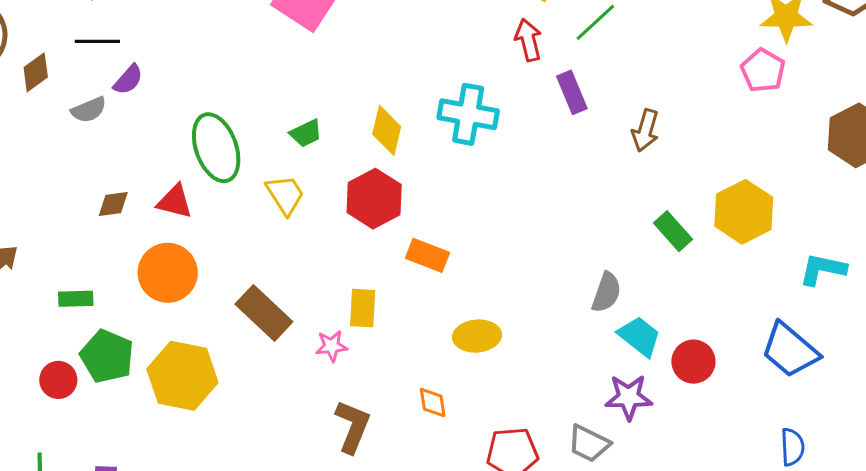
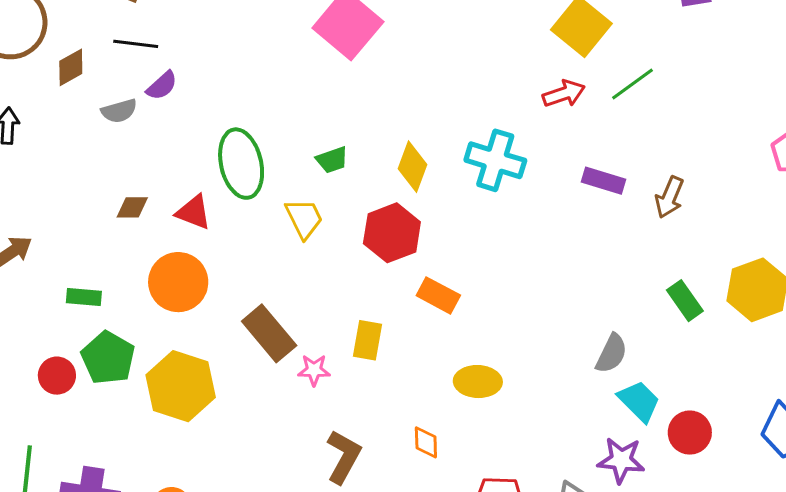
red arrow: (528, 40) -> (564, 94), turned 78
purple rectangle: (572, 92) -> (603, 181), moved, turned -57
pink star: (332, 346) -> (314, 370), moved

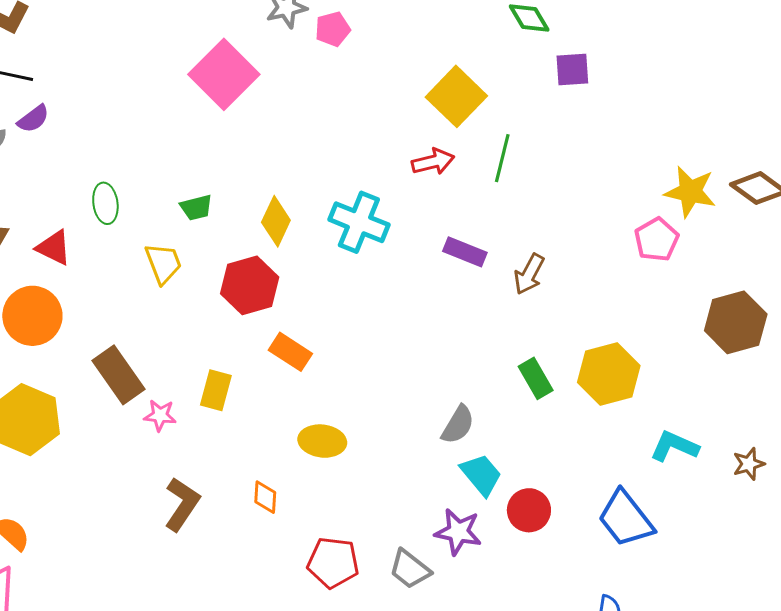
green line: (632, 84) -> (502, 158), turned -45
green ellipse: (241, 164) -> (105, 203), size x0.6

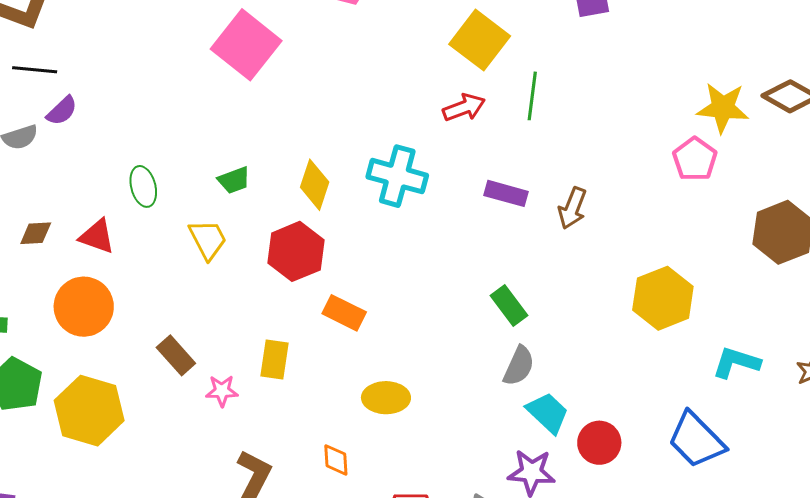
brown rectangle: (118, 375) -> (176, 355), size x0.7
green rectangle: (536, 378) -> (509, 306), moved

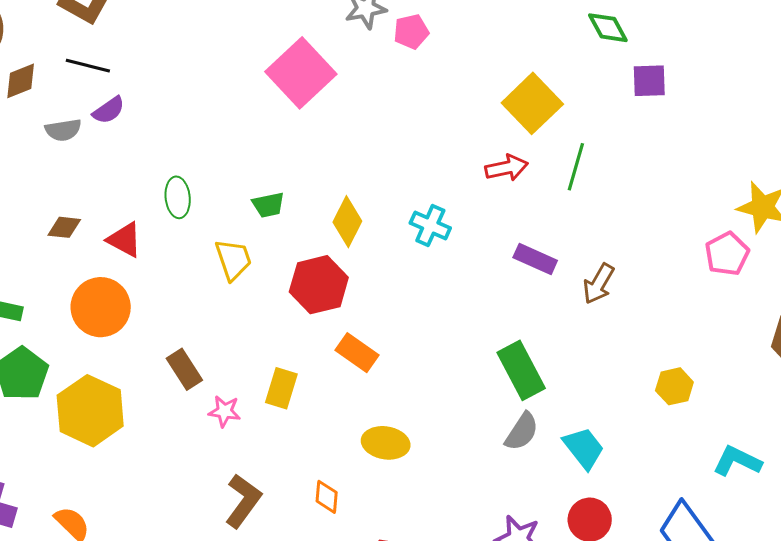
cyan cross: (397, 176) -> (430, 225), size x0.7
yellow hexagon: (663, 298) -> (674, 386), size x0.6
green rectangle: (509, 306) -> (521, 370), size x1.4
cyan trapezoid: (548, 413) -> (584, 448), moved

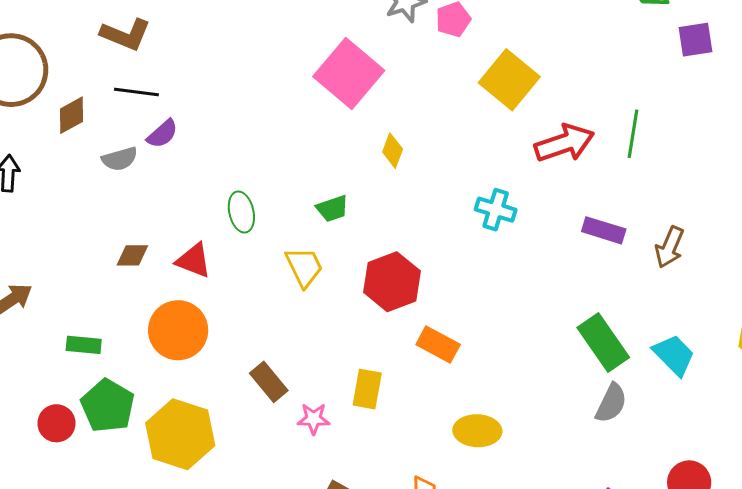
yellow square: (532, 103) -> (509, 80), moved
red arrow: (507, 168) -> (564, 143), size x1.4
yellow diamond: (347, 222) -> (393, 151), moved, size x0.7
cyan trapezoid: (584, 448) -> (674, 355), moved

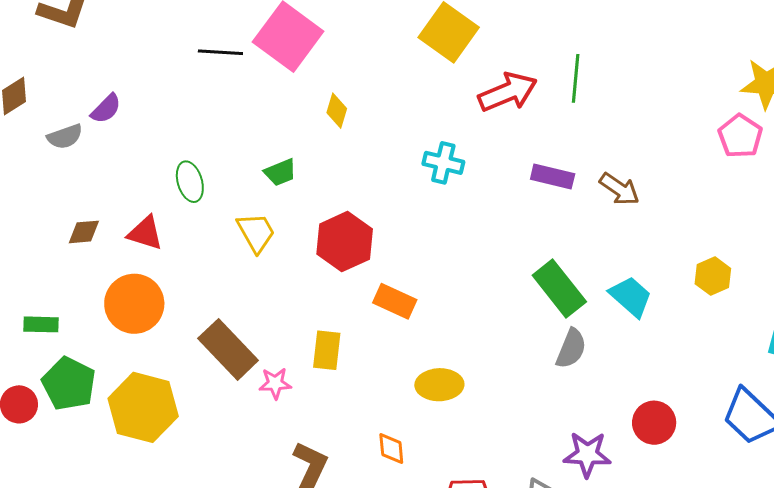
black line: (136, 92) -> (220, 52), moved
brown arrow: (670, 247) -> (619, 189), turned -75
brown rectangle: (269, 382) -> (228, 349), size x1.5

